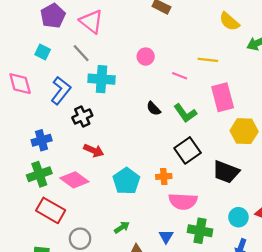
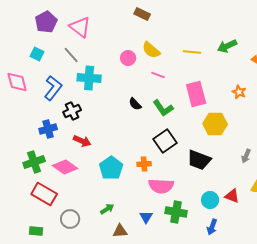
yellow semicircle: (229, 21) -> (151, 50), moved
yellow line: (208, 60) -> (192, 52), moved
blue cross: (42, 140) -> (48, 129), moved

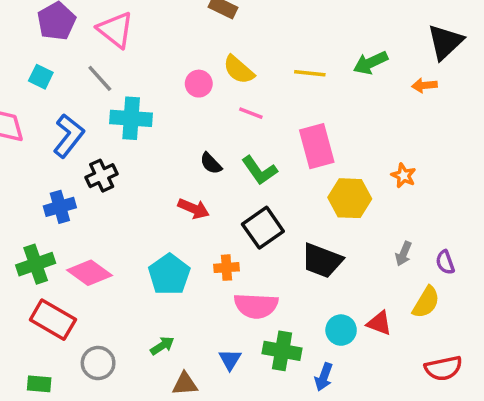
orange star: (239, 92) -> (404, 176), moved
red arrow: (82, 141) -> (194, 209), moved
blue arrow: (212, 227) -> (324, 377), moved

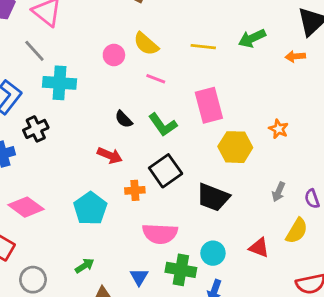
orange cross: (227, 268) -> (135, 190), moved
cyan circle: (341, 330) -> (213, 253), moved

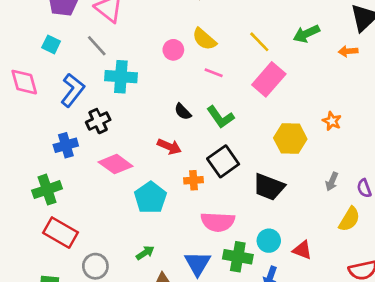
yellow line: (203, 47) -> (259, 42), turned 40
pink rectangle: (209, 105) -> (269, 79), moved, turned 56
pink diamond: (26, 207) -> (116, 164), moved
red triangle: (259, 248) -> (302, 250), moved
blue triangle: (139, 277) -> (198, 264), size x1.5

